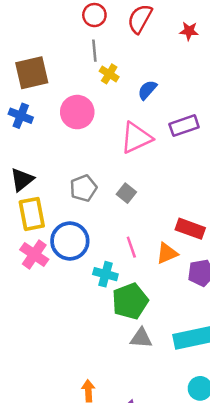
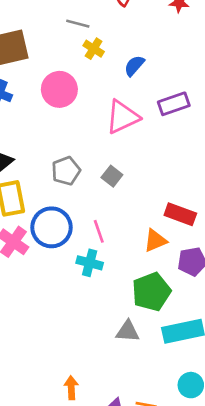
gray line: (94, 51) -> (78, 24), turned -70
pink line: (131, 247) -> (99, 231), moved
green pentagon: (130, 301) -> (151, 292), moved

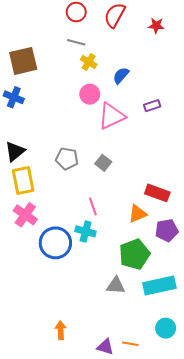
pink circle: (59, 89) -> (90, 94), moved, size x0.7
purple rectangle: (174, 104) -> (152, 106), size x0.7
gray pentagon: (66, 171) -> (67, 159), turned 30
blue circle: (51, 227) -> (55, 243), moved
orange arrow: (71, 388) -> (61, 330), moved

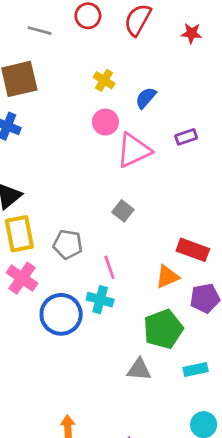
gray line: (76, 42) -> (40, 31), moved
gray pentagon: (67, 159) -> (68, 244), moved
cyan rectangle: (159, 285) -> (196, 369), size x0.6

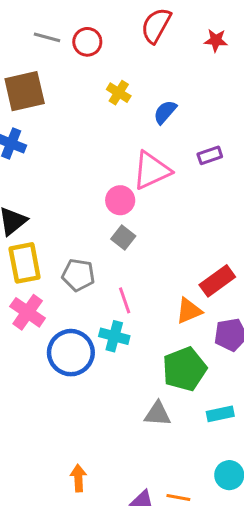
red circle: (88, 16) -> (87, 42), moved
pink circle: (105, 122) -> (120, 200), moved
gray square: (123, 211) -> (123, 238), moved
red rectangle: (193, 250) -> (217, 281), turned -56

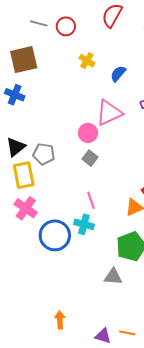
gray pentagon: (78, 275) -> (44, 154), moved

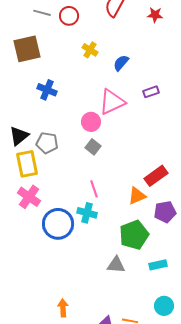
blue cross: (15, 95) -> (47, 90), moved

